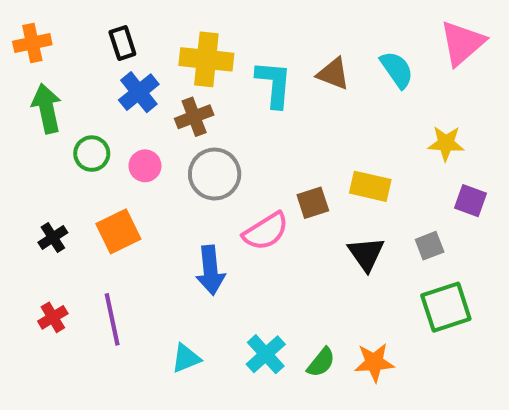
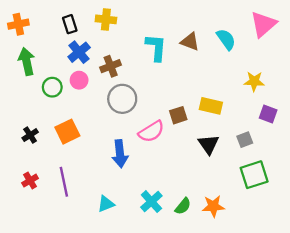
yellow cross: (206, 59) -> (106, 19), moved, size x0.7
pink circle: (145, 166) -> (79, 80), moved

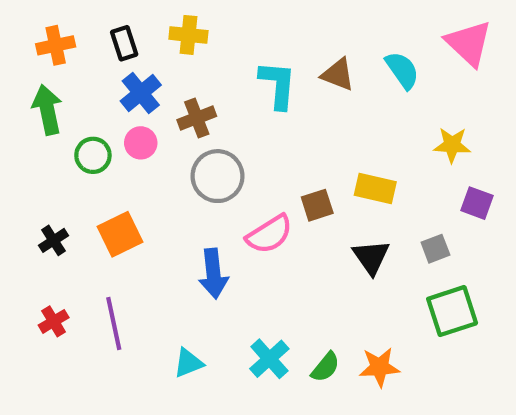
orange cross: (18, 24) -> (56, 45), moved
pink triangle: (263, 24) -> (469, 43), turned -36

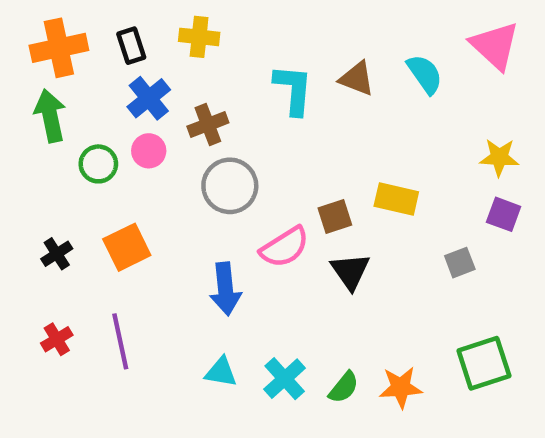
orange cross: (56, 45) -> (59, 48), size x1.4
yellow star: (452, 145) -> (499, 157), moved
black triangle: (371, 257) -> (350, 271), moved
green square: (452, 311) -> (484, 363), moved
cyan triangle: (188, 363) -> (221, 372), moved, turned 32

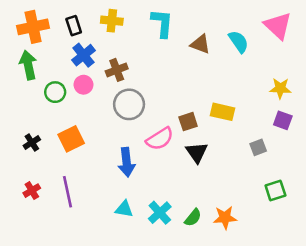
cyan L-shape: (293, 89) -> (162, 23), moved
green square: (484, 363) -> (275, 191), moved, size x0.7

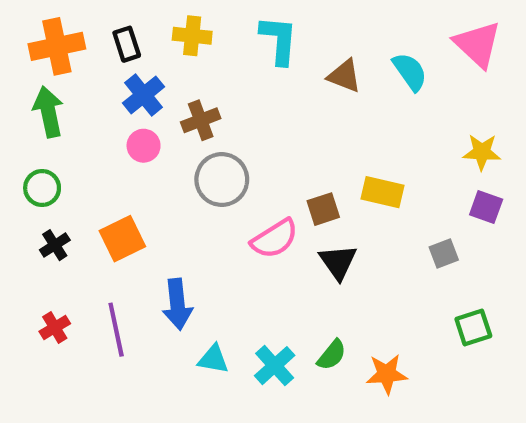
green circle: (55, 92) -> (42, 188), moved
blue arrow: (127, 162) -> (177, 304), moved
green semicircle: (193, 218) -> (332, 355), moved

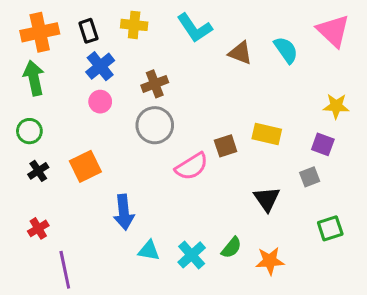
cyan L-shape: (279, 40) -> (195, 28), turned 141
brown cross: (201, 120) -> (155, 84), moved
purple square: (486, 207) -> (323, 144), moved
black triangle: (338, 262) -> (267, 199), moved
purple line: (116, 330) -> (65, 270), moved

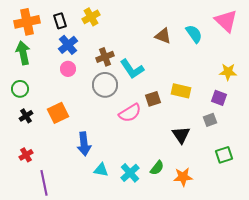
yellow cross: (134, 25) -> (91, 17), turned -36
cyan L-shape: (195, 28) -> (132, 69), moved

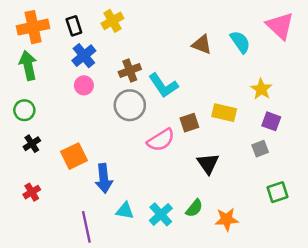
yellow star: (228, 72) -> (261, 89), moved, turned 30
orange square: (58, 113) -> (74, 156), moved
black triangle: (181, 135) -> (208, 164), moved
purple line: (44, 183) -> (86, 227), moved

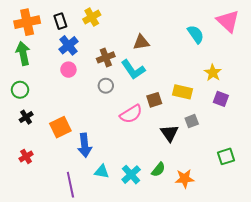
brown triangle: (202, 44) -> (141, 42), moved, turned -30
gray circle: (130, 105) -> (106, 86), size x0.6
gray square: (260, 149) -> (192, 121), moved

